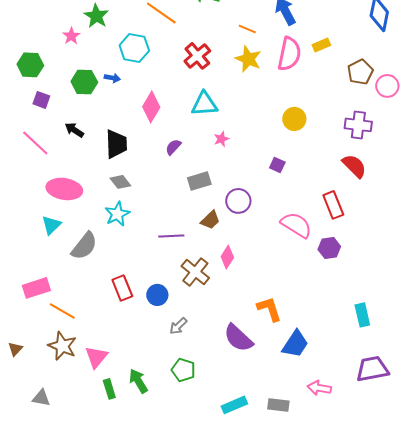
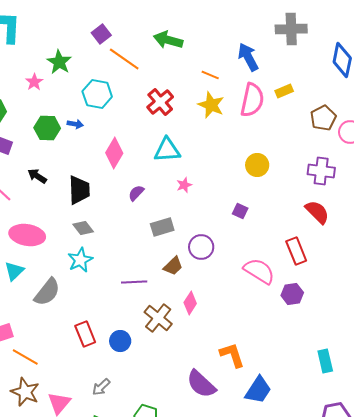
gray arrow: (178, 326) -> (101, 387), moved

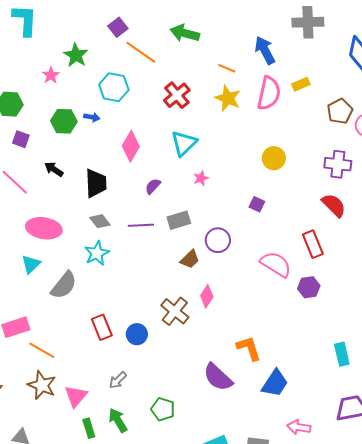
cyan triangle: (167, 150) -> (184, 143), turned -40
purple line: (134, 282) -> (141, 225), moved

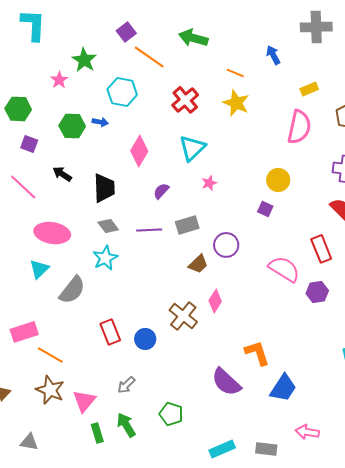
blue arrow: (265, 50) -> (273, 55), size x0.7
pink semicircle: (269, 93) -> (299, 127), moved
yellow circle: (274, 158) -> (278, 180), moved

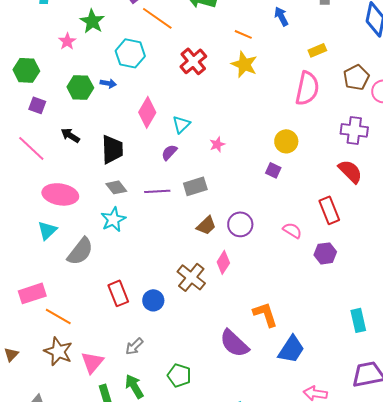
cyan triangle: (192, 148) -> (181, 124), moved, size x0.7
purple circle: (226, 245) -> (240, 224), moved
pink semicircle: (284, 269) -> (292, 230), size x0.6

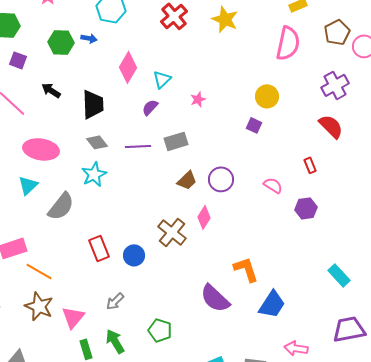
purple cross: (354, 130) -> (335, 85), turned -36
red rectangle: (329, 210) -> (310, 165), size x0.6
cyan rectangle: (358, 320) -> (339, 275), turned -30

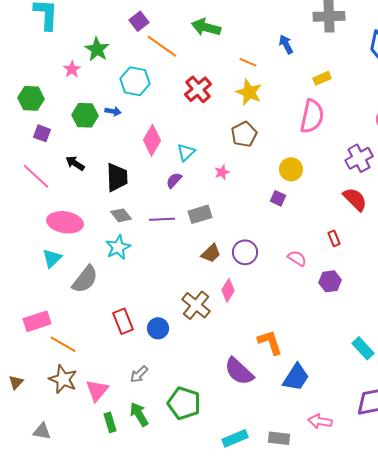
brown pentagon: (337, 32) -> (244, 134), moved
green pentagon: (160, 330) -> (184, 403), size x1.4

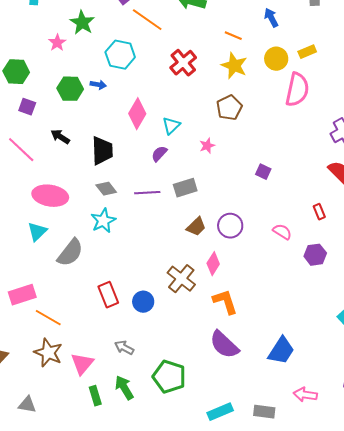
yellow circle: (291, 169) -> (276, 59), moved
orange L-shape: (270, 342) -> (225, 302), moved
gray arrow: (139, 374) -> (124, 348), turned 72

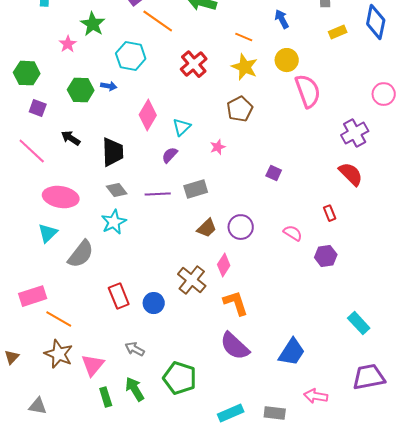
yellow rectangle: (307, 52) -> (338, 32), moved
pink semicircle: (297, 90) -> (308, 91), turned -32

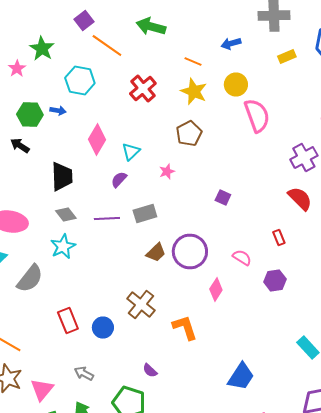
blue arrow: (282, 19) -> (231, 44), turned -78
black arrow: (71, 138) -> (20, 146), moved
purple circle: (241, 227) -> (190, 252), size x1.4
pink diamond: (224, 265) -> (216, 290), moved
purple semicircle: (235, 346) -> (150, 370), moved, size x0.5

